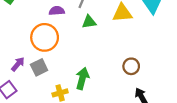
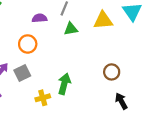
orange circle: (45, 37) -> (28, 44), size x0.7

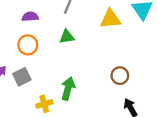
purple semicircle: (40, 18) -> (30, 17), moved
green triangle: (71, 29) -> (67, 37), moved

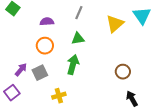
yellow triangle: (110, 19) -> (115, 24), turned -36
green arrow: (68, 89) -> (73, 65), moved

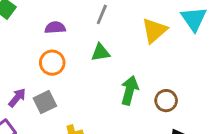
green arrow: (73, 65) -> (130, 90), moved

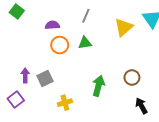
orange circle: (52, 63) -> (60, 45), moved
green arrow: (130, 90) -> (98, 86), moved
purple arrow: (17, 98) -> (25, 75), turned -40

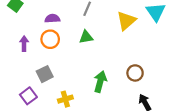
orange circle: (60, 45) -> (50, 39), moved
purple arrow: (25, 75) -> (24, 44), moved
purple square: (16, 99) -> (28, 96), moved

